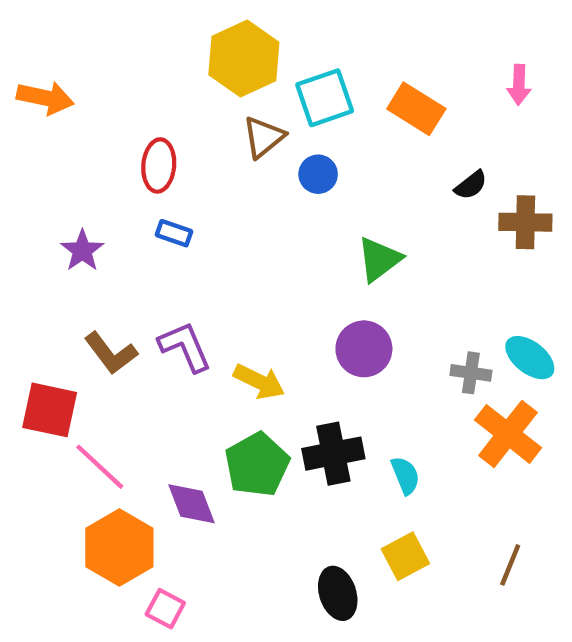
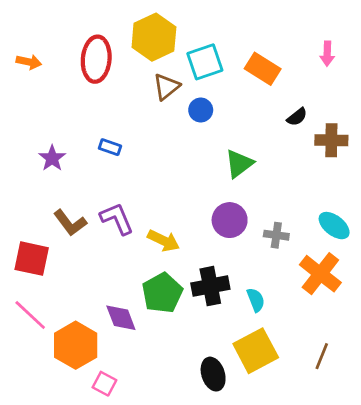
orange arrow: (45, 98) -> (29, 62), size x0.7
red ellipse: (159, 165) -> (96, 59), moved, size x1.4
gray cross: (471, 373) -> (276, 235), moved
pink line: (100, 467) -> (30, 315), moved
yellow square: (405, 556) -> (256, 351), size x1.5

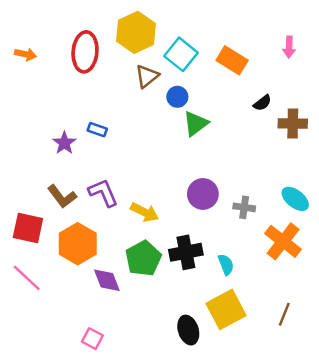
cyan square: (205, 62) -> (181, 54), turned -32
purple star: (52, 158) -> (64, 143), moved
green triangle: (239, 164) -> (196, 124), moved
orange hexagon: (76, 345) -> (78, 244), moved

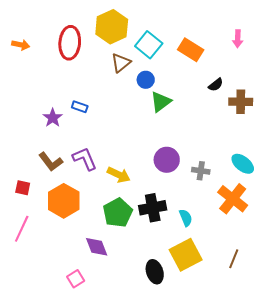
red square: (28, 228) -> (23, 188), size x0.6
pink line: (27, 278) -> (22, 229), turned 72
purple diamond: (107, 280) -> (97, 247), moved
pink square: (92, 339) -> (76, 279), turned 30

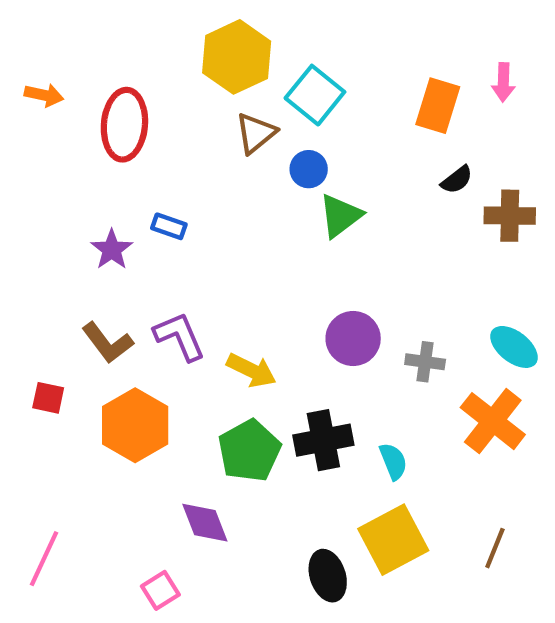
red ellipse: (70, 43) -> (124, 125), moved
orange rectangle: (191, 50) -> (438, 106), moved, turned 75
pink line: (22, 229) -> (44, 559), moved

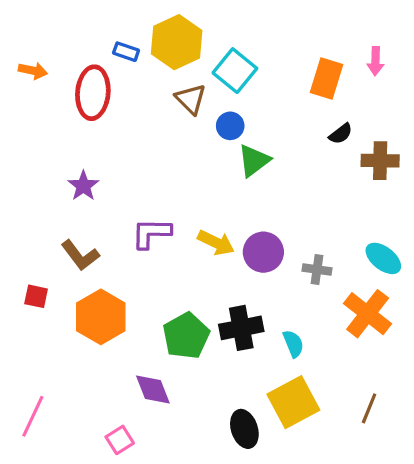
brown triangle: (256, 133) -> (191, 99), turned -36
blue rectangle: (169, 226) -> (126, 52), moved
purple L-shape: (179, 336) -> (151, 233), moved, turned -66
yellow arrow: (251, 370) -> (216, 243), moved

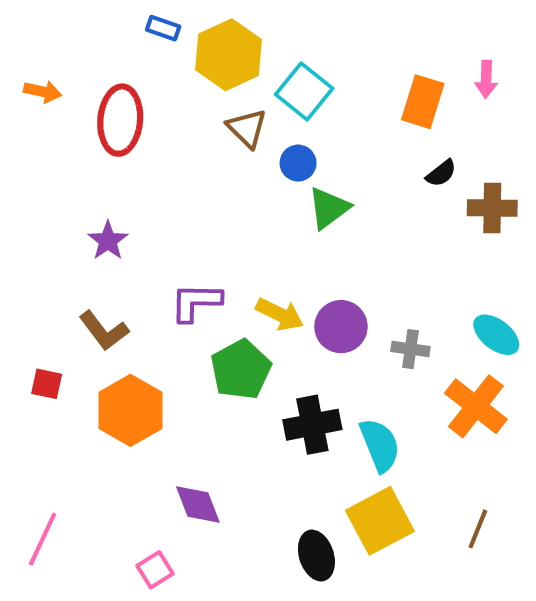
blue rectangle: (126, 52) -> (163, 28), moved
green pentagon: (186, 336) -> (241, 369), moved
cyan semicircle: (293, 344) -> (380, 445), size x1.5

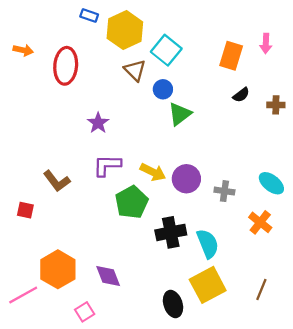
brown cross: (492, 208) -> (276, 105), moved, size x0.7
purple star: (108, 241) -> (98, 123), moved
orange cross: (476, 406) -> (260, 222), size x0.7
orange hexagon: (130, 410) -> (58, 269), moved
pink line: (43, 539) -> (23, 295), turned 36

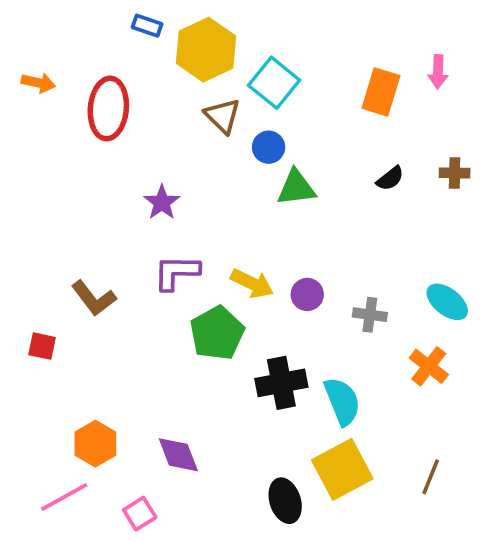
black semicircle: (241, 95) -> (390, 178), moved
green triangle: (180, 114) -> (296, 188), turned 30
purple circle: (186, 179) -> (307, 294), size x0.7
orange hexagon: (58, 269) -> (95, 444), size x0.7
pink line: (23, 295) -> (64, 497), moved

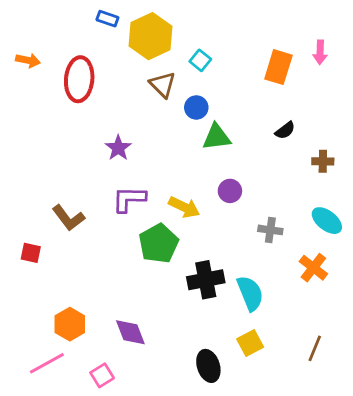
cyan square: (274, 83) -> (200, 60), size x0.6
brown cross: (455, 173) -> (323, 161), moved
purple circle: (307, 294) -> (230, 191), moved
yellow square: (342, 469) -> (250, 343), size x0.6

